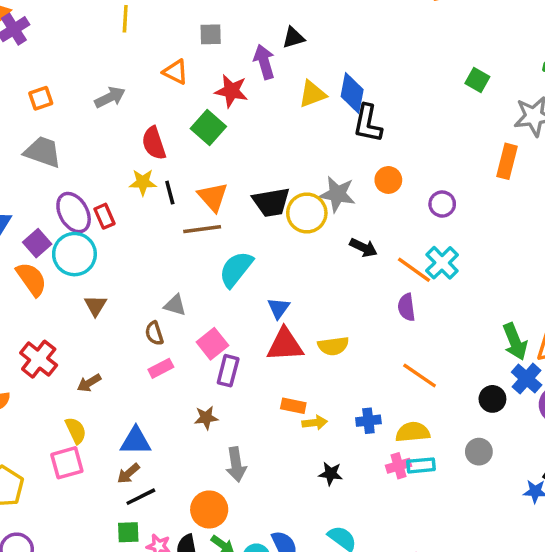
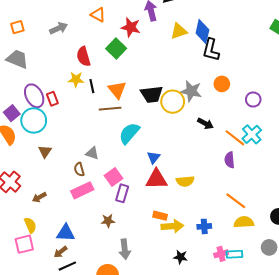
pink rectangle: (161, 368) -> (82, 190), size x1.5
yellow arrow: (315, 423) -> (172, 226), size x1.5
yellow semicircle: (413, 432) -> (244, 222), moved

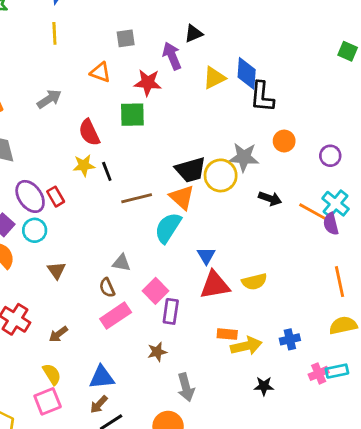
green square: (116, 48) -> (132, 115), turned -36
orange triangle: (117, 90) -> (182, 197), moved
cyan circle: (34, 120) -> (35, 230), size x0.7
purple semicircle: (230, 160) -> (331, 224), moved
orange line: (236, 201) -> (339, 282), moved, turned 50

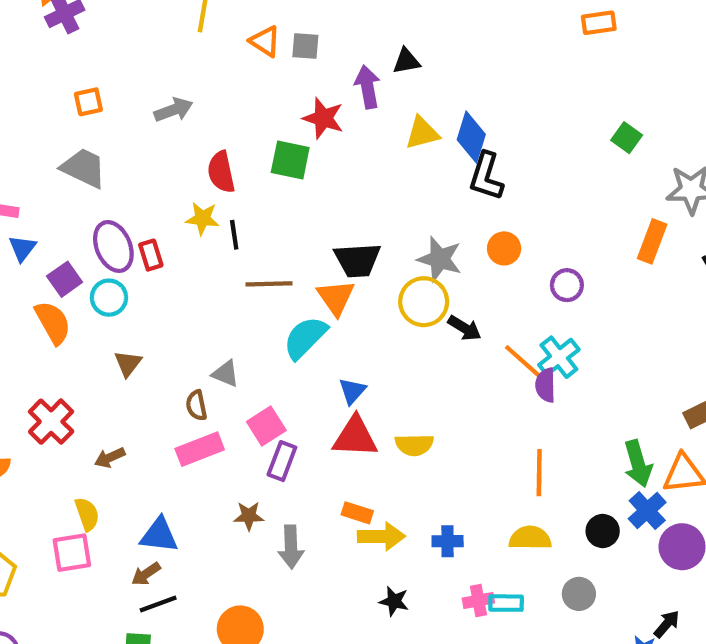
orange triangle: (100, 72) -> (265, 41), moved
yellow circle: (221, 175) -> (424, 302), moved
gray arrow: (186, 387) -> (291, 547), moved

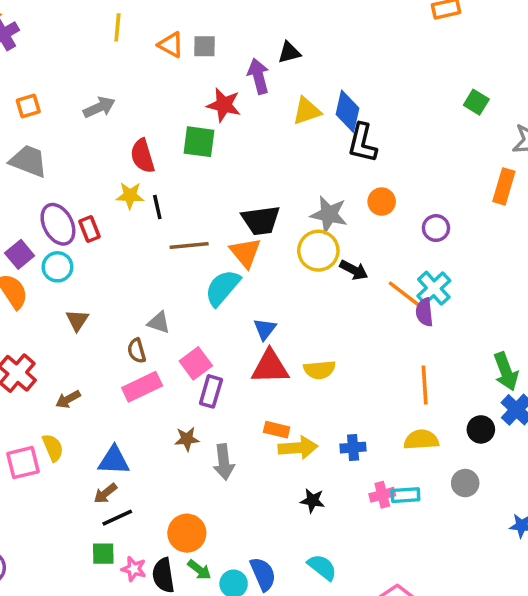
pink square: (72, 553) -> (23, 463), moved

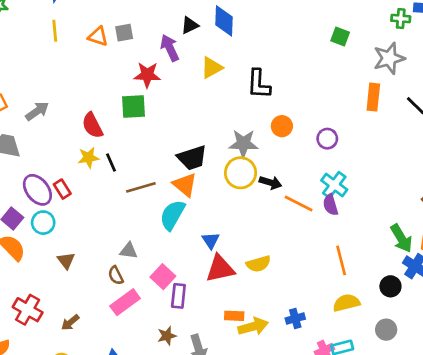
gray arrow: (99, 107) -> (37, 111), moved
blue diamond: (348, 111) -> (224, 21), moved
orange line: (405, 294) -> (299, 203), moved

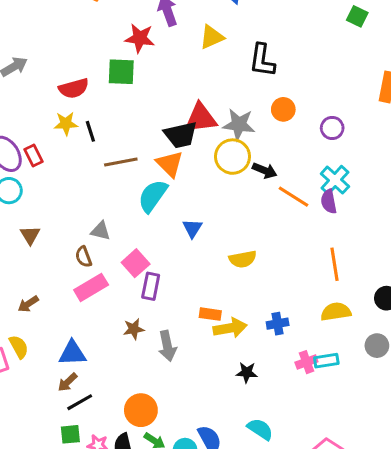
red semicircle: (92, 125) -> (74, 88), turned -84
red triangle: (220, 269) -> (201, 118), moved

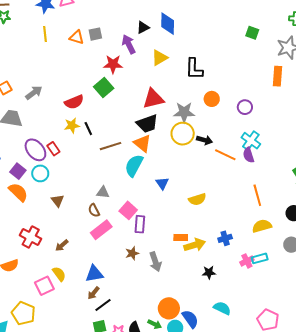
green square: (121, 72) -> (104, 87), turned -36
red triangle: (201, 118) -> (153, 99), moved
orange circle: (141, 410) -> (169, 308), moved

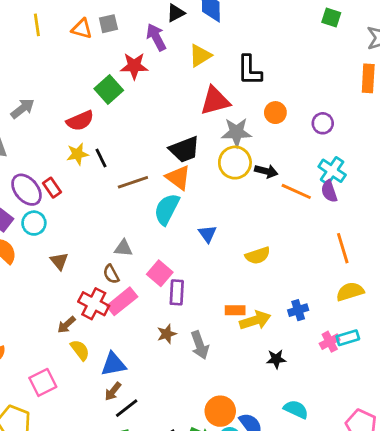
green square: (104, 87) -> (109, 90), moved
red triangle: (153, 99) -> (215, 101), moved
red cross: (31, 237) -> (94, 304), moved
yellow semicircle: (59, 274) -> (80, 350), moved

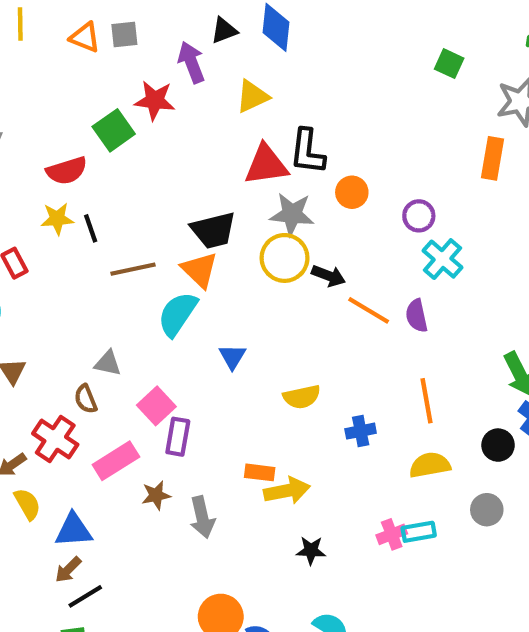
black L-shape: (250, 70) -> (307, 152), moved
cyan cross: (332, 171) -> (442, 259), moved
pink rectangle: (122, 301) -> (116, 461), moved
blue cross: (298, 310) -> (361, 431), moved

